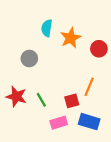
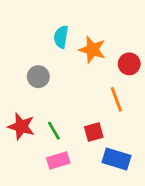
orange star: (71, 38) -> (92, 50), turned -30
orange line: (89, 87) -> (116, 99), moved, turned -42
pink rectangle: (59, 123) -> (58, 160), moved

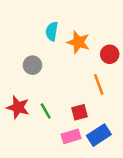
blue rectangle: (116, 159) -> (99, 135), turned -50
pink rectangle: (58, 160) -> (71, 136), moved

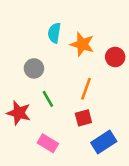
orange line: (99, 84) -> (86, 89), moved, turned 40
green line: (46, 111) -> (48, 99), moved
pink rectangle: (71, 136) -> (48, 143), moved, turned 48

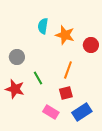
gray circle: (34, 68) -> (17, 57), moved
pink rectangle: (48, 143) -> (51, 112), moved

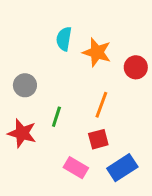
green line: (38, 78) -> (56, 117), turned 48

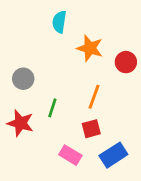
cyan semicircle: (64, 39) -> (59, 22), moved

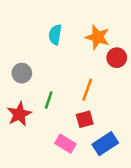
cyan semicircle: (59, 22) -> (55, 35), moved
orange star: (90, 48) -> (97, 37), moved
red star: (20, 123) -> (19, 114), turned 30

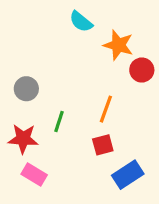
cyan semicircle: (55, 35) -> (81, 22), moved, turned -60
red star: (19, 114) -> (23, 139), turned 30
pink rectangle: (65, 144) -> (34, 175), moved

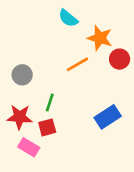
orange line: (106, 109) -> (77, 64), moved, turned 40
red square: (103, 145) -> (47, 127), moved
blue rectangle: (128, 175) -> (108, 117), moved

